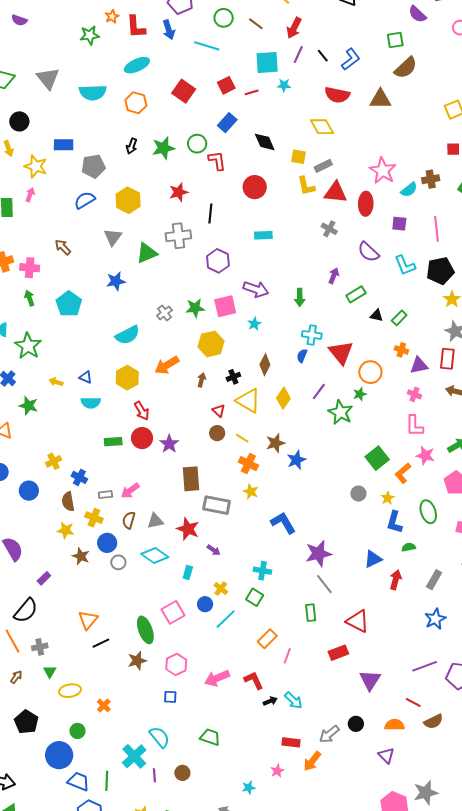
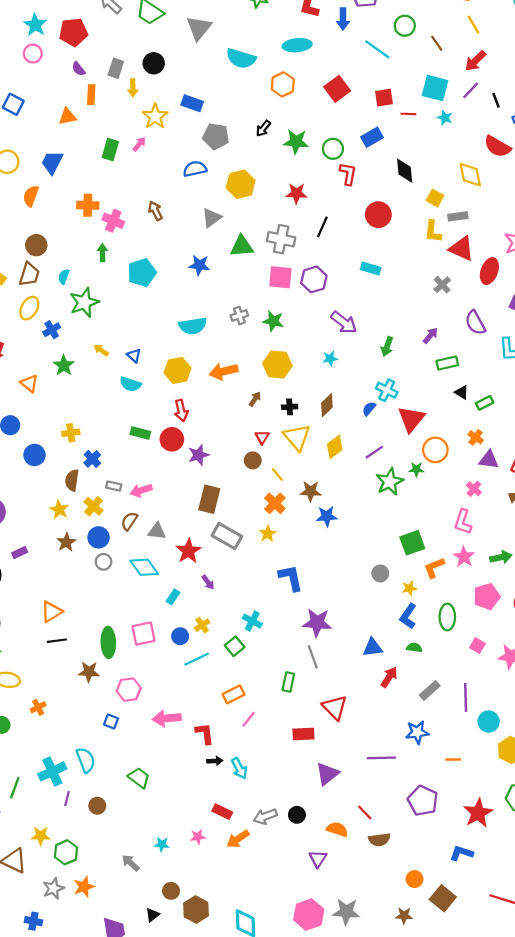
pink square: (225, 306) -> (280, 277), moved
purple line: (425, 666) -> (382, 758), moved

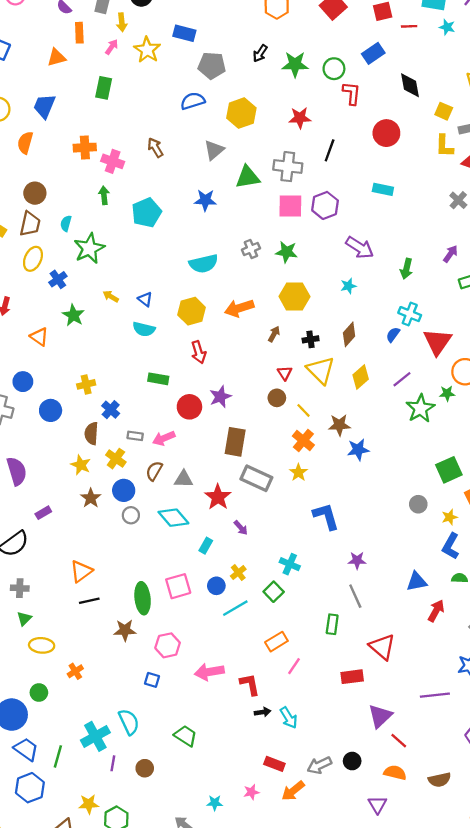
pink arrow: (139, 144) -> (112, 47), moved
red circle: (172, 439) -> (189, 407), moved
purple star: (317, 623) -> (357, 560), size x0.6
red line: (365, 812) -> (399, 741), moved

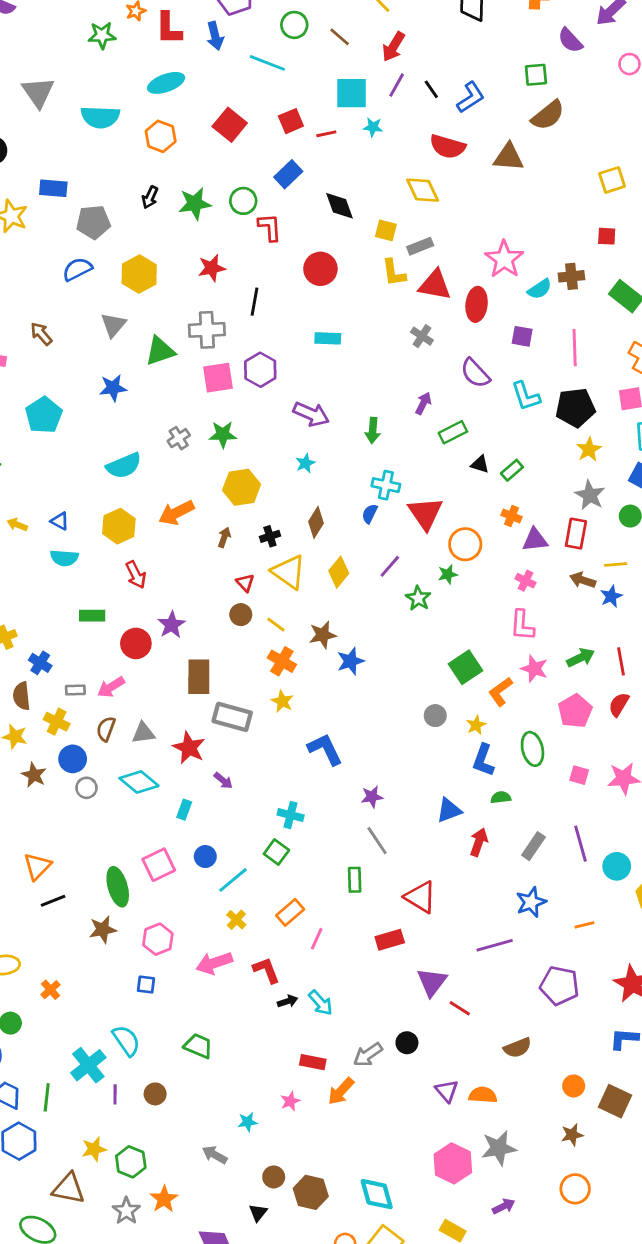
green star: (420, 408) -> (418, 598), size x0.7
yellow cross: (238, 573) -> (236, 920), moved
orange semicircle: (395, 773) -> (483, 1095), moved

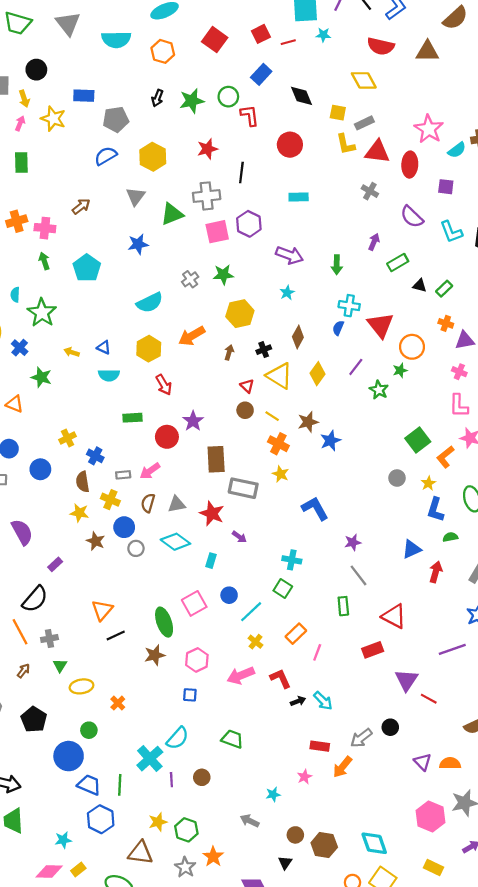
brown arrow: (41, 334) -> (81, 206), turned 96
cyan semicircle: (126, 1041) -> (178, 738), turned 80

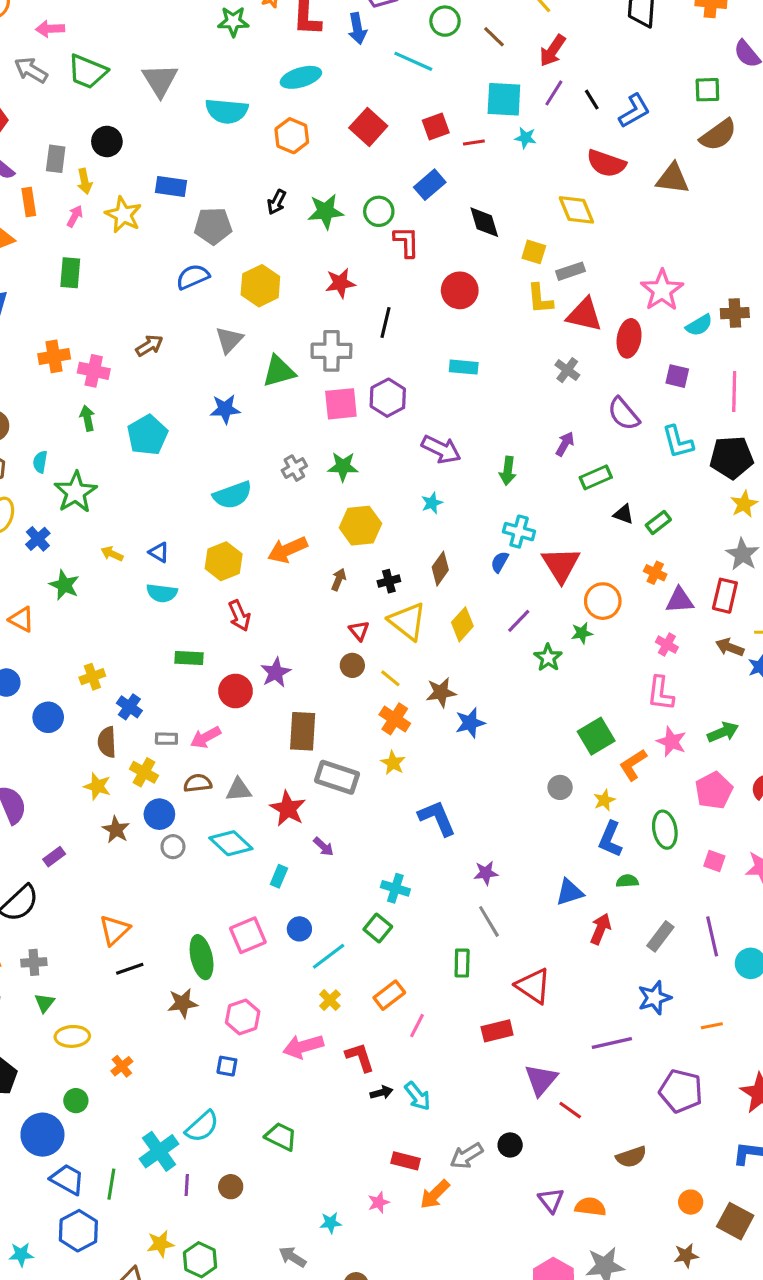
brown semicircle: (148, 503) -> (198, 783), turned 60

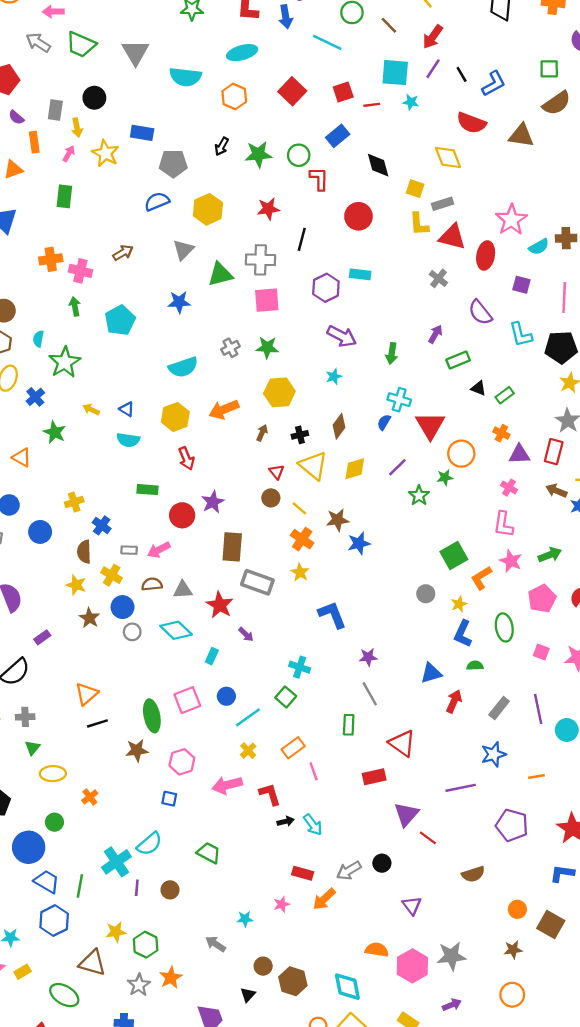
purple hexagon: (388, 398) -> (326, 288), moved
yellow diamond: (462, 624) -> (355, 469), turned 30
pink line: (417, 1026) -> (314, 771), turned -48
orange semicircle: (590, 1207) -> (377, 950), moved

